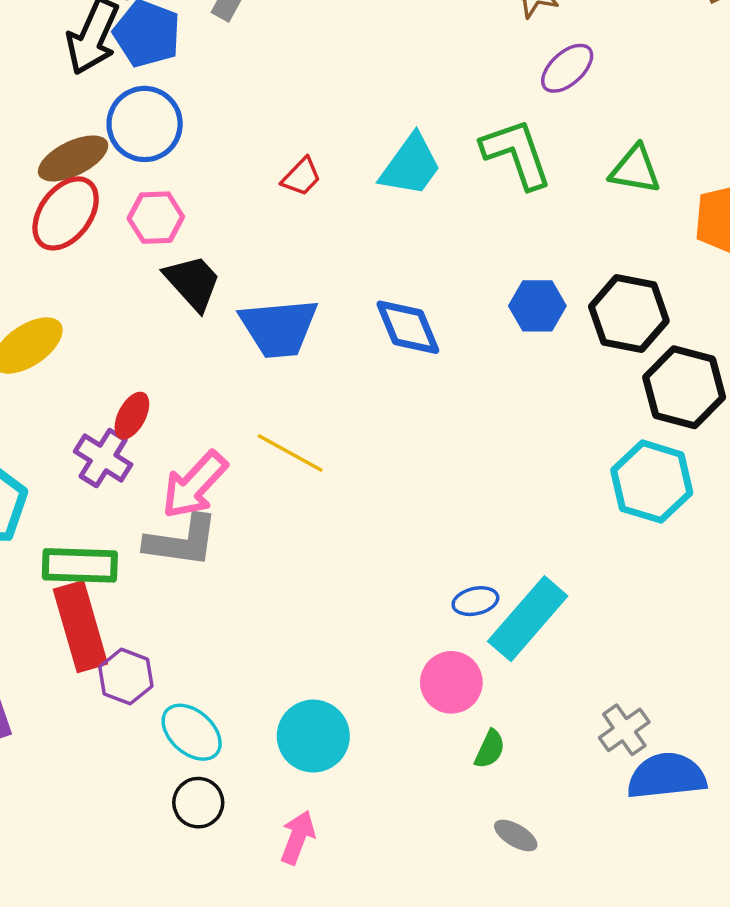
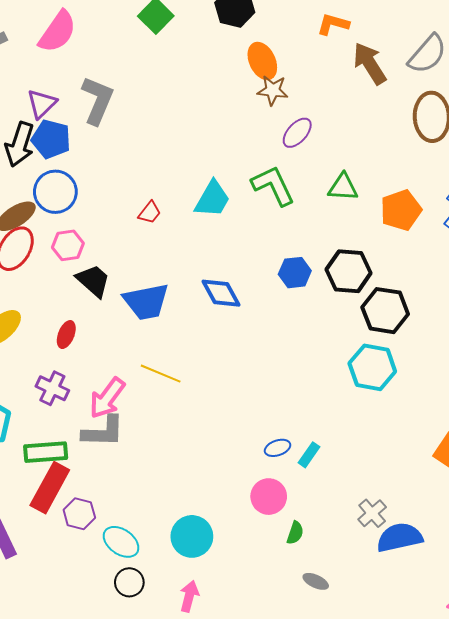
red ellipse: (132, 416) -> (66, 335), moved
cyan rectangle: (528, 619) -> (309, 455), size x0.5
red rectangle: (80, 627) -> (50, 488), turned 51

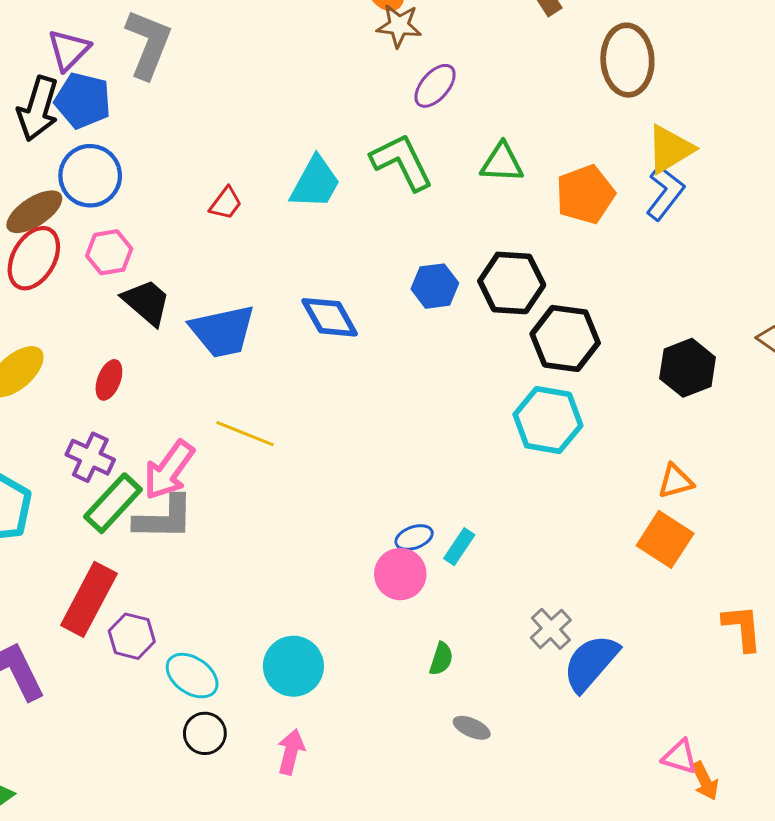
green rectangle: (46, 452) -> (113, 503), moved, turned -42
pink circle: (269, 497) -> (400, 574), moved
blue semicircle: (400, 537) -> (591, 663), turned -36

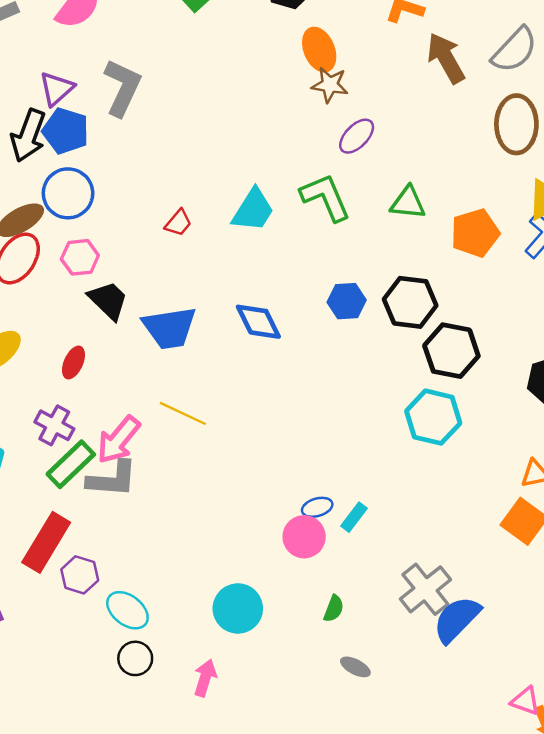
gray cross: (551, 629) -> (425, 589), size x1.5
cyan circle: (293, 666) -> (238, 608), moved

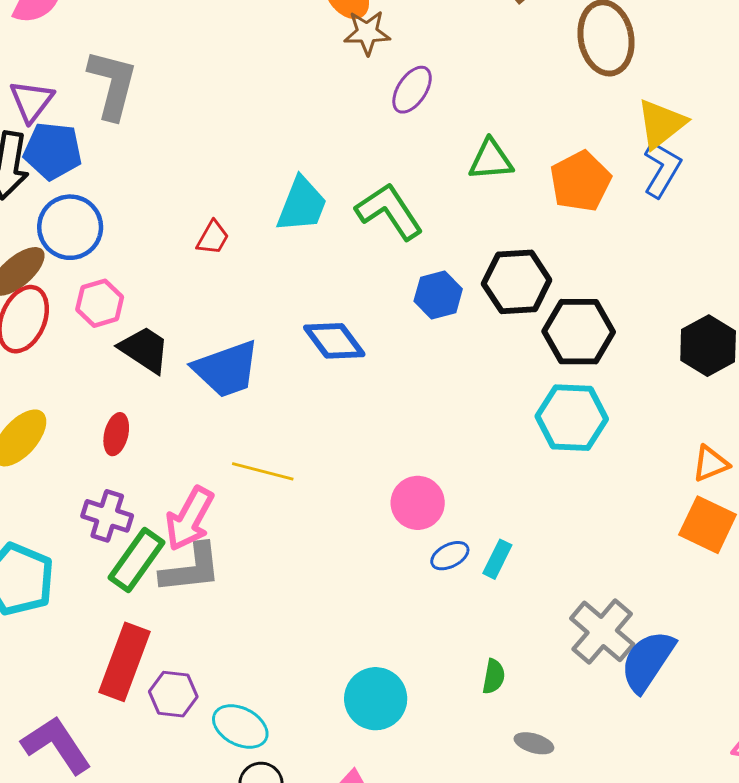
green L-shape: (325, 197) -> (389, 211), moved
pink circle: (304, 537) -> (418, 503), moved

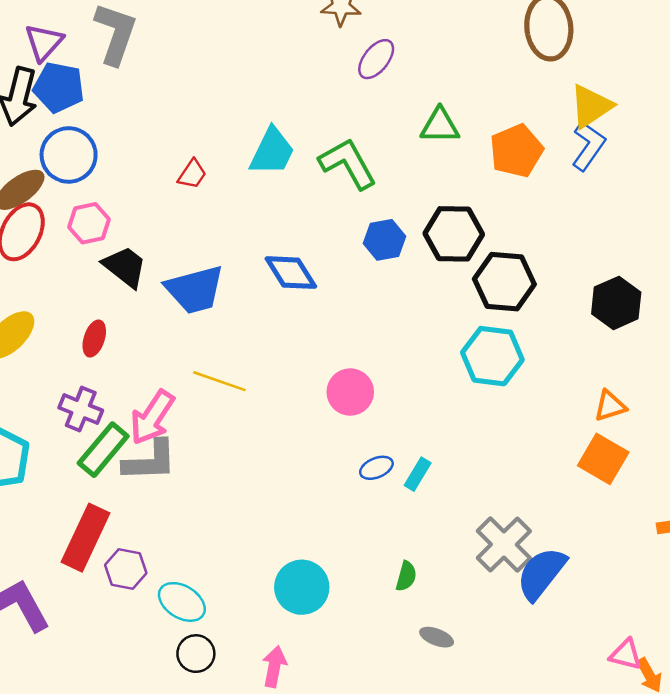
pink circle: (418, 503) -> (350, 392), moved

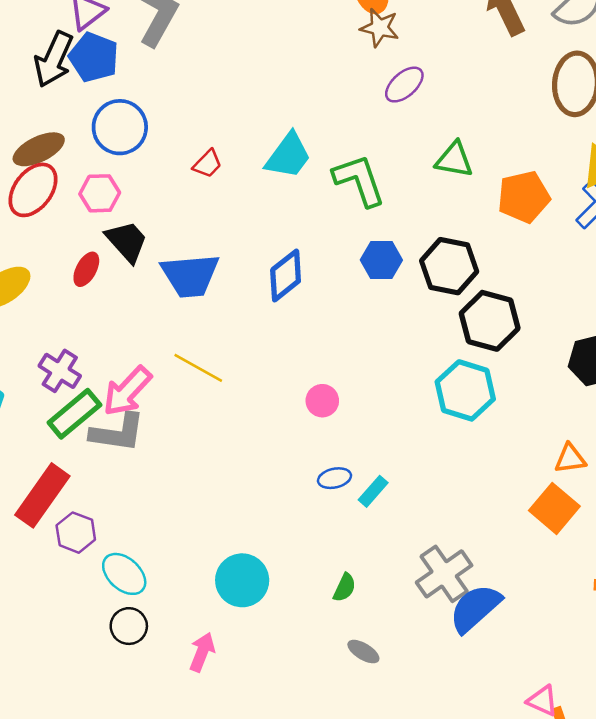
blue circle: (69, 155) -> (120, 127), moved
blue diamond: (291, 273) -> (286, 275), turned 74
red ellipse: (94, 339) -> (86, 269), moved
pink circle: (350, 392) -> (322, 401), size x0.7

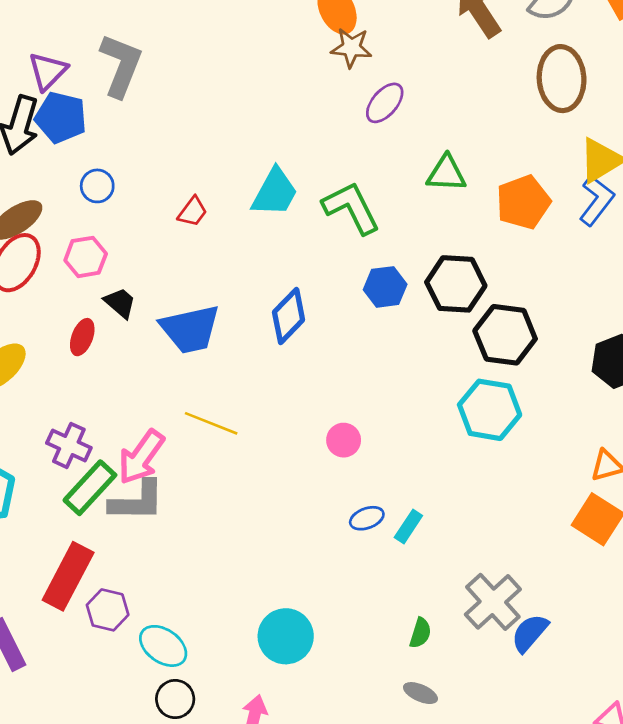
blue circle: (120, 127) -> (97, 186), size x0.6
black trapezoid: (127, 241) -> (120, 303), size x0.7
green semicircle: (345, 588) -> (420, 633), moved
blue semicircle: (475, 608) -> (530, 633), size x0.7

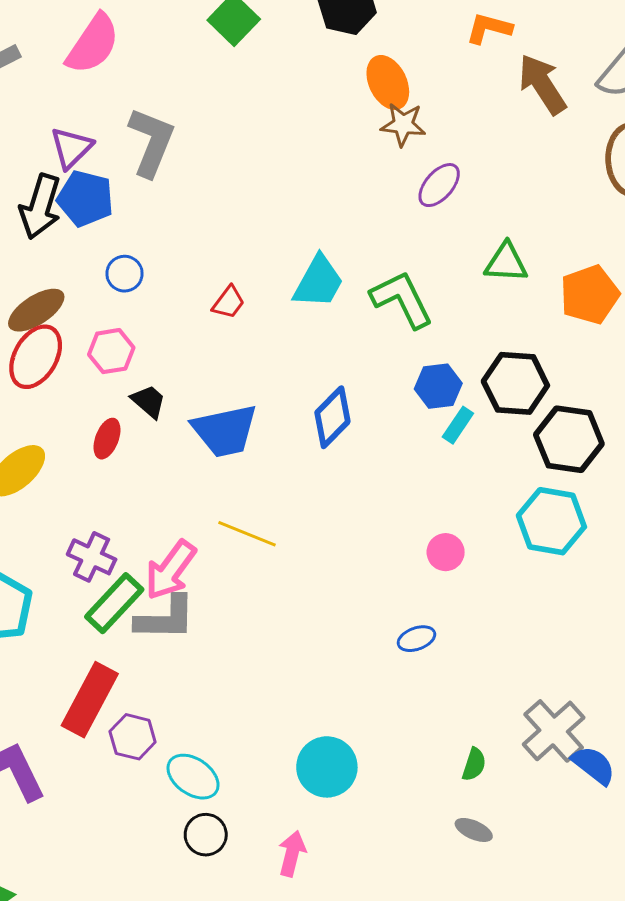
pink circle: (344, 440) -> (446, 552), moved
cyan rectangle: (408, 527) -> (458, 425), moved
blue semicircle: (530, 633) -> (594, 765), turned 87

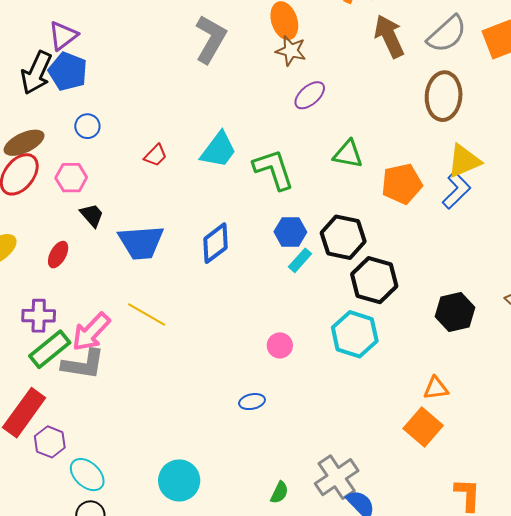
gray L-shape: (151, 142) -> (211, 39), moved
red ellipse: (107, 439) -> (58, 255), moved
purple cross: (92, 557) -> (39, 316), turned -32

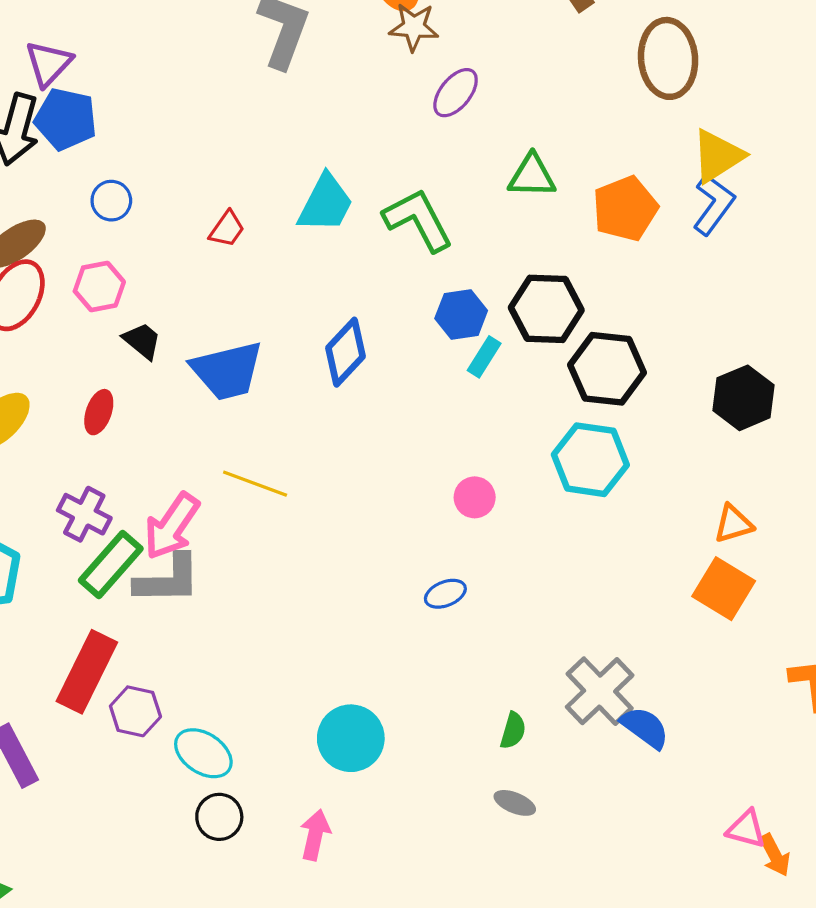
purple cross: (39, 316) -> (84, 514), turned 36

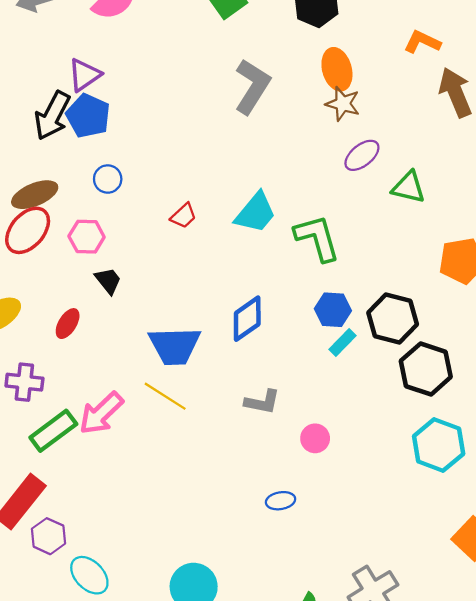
green triangle: (532, 176) -> (409, 187), moved
blue trapezoid: (227, 371) -> (175, 346), moved
cyan hexagon: (590, 460) -> (439, 445), moved
purple cross: (84, 514) -> (24, 382), moved, turned -33
gray L-shape: (168, 579) -> (262, 402), moved, size x0.7

